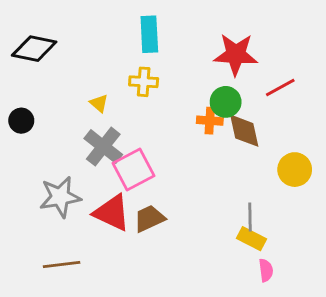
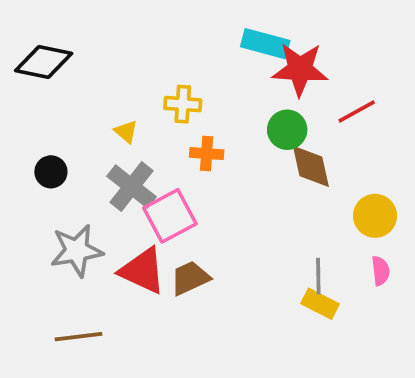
cyan rectangle: (149, 34) -> (265, 44), moved, turned -72
black circle: (21, 121) -> (51, 172), moved
orange cross: (210, 121) -> (207, 154), moved
pink semicircle: (266, 270) -> (381, 271), moved

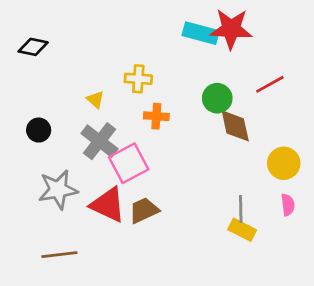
black diamond: (44, 62) -> (33, 47), size x0.7
red star: (300, 69) -> (231, 29), moved

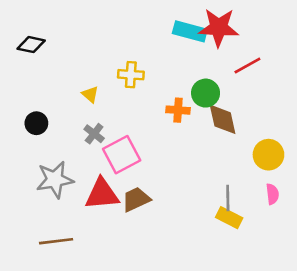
red line: (270, 84) -> (247, 66), moved
orange cross: (156, 116) -> (178, 110), moved
gray cross: (100, 141) -> (94, 134), size x0.6
red triangle: (108, 205) -> (102, 194), turned -30

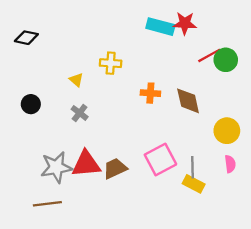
red star: (219, 28) -> (185, 23), size x0.7
green circle: (206, 93) -> (226, 60), moved
pink square: (122, 155) -> (160, 160), moved
gray star: (55, 180) -> (56, 167), moved

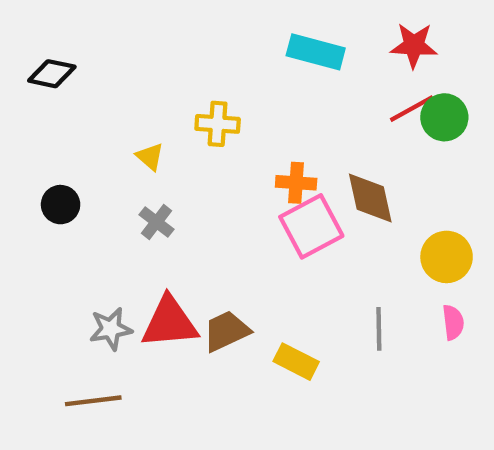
red star: (185, 23) -> (414, 45), moved
pink square: (160, 160) -> (311, 226), moved
gray star: (56, 167) -> (111, 329), size x0.7
yellow rectangle: (194, 184) -> (296, 362), moved

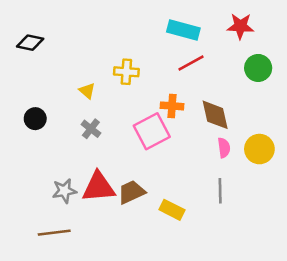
red line: (412, 109) -> (191, 63), moved
pink square: (311, 226) -> (152, 131), moved
pink semicircle: (453, 322) -> (224, 148), moved

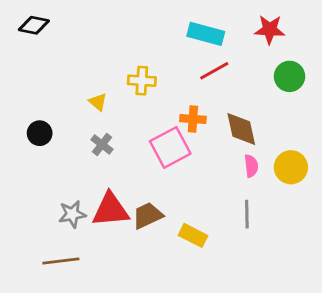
black diamond: (30, 43) -> (34, 25), moved

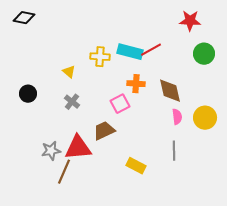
cyan rectangle: (206, 34) -> (130, 52), moved
pink square: (170, 147) -> (120, 104), size x0.7
brown trapezoid: (148, 216) -> (104, 131), moved
brown line: (61, 261) -> (64, 172), moved, turned -60

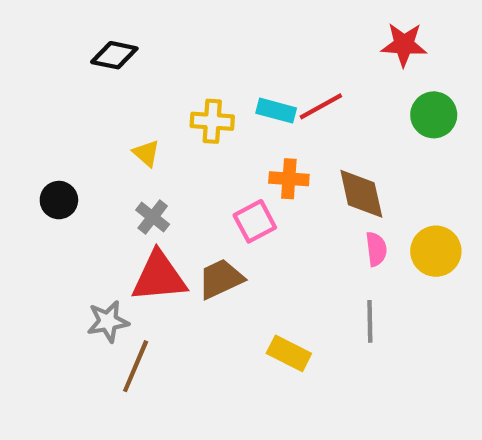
black diamond: (24, 18) -> (114, 55), moved
cyan rectangle: (130, 52) -> (276, 111), size x0.7
red triangle: (78, 148) -> (159, 277), moved

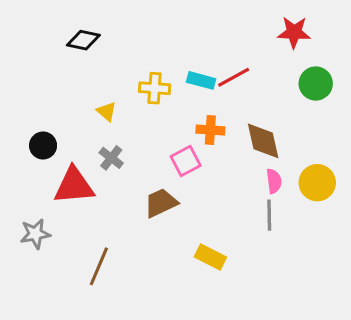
red triangle: (159, 277) -> (74, 186), moved
gray star: (108, 321) -> (35, 234), moved
gray line: (370, 321) -> (269, 215), moved

